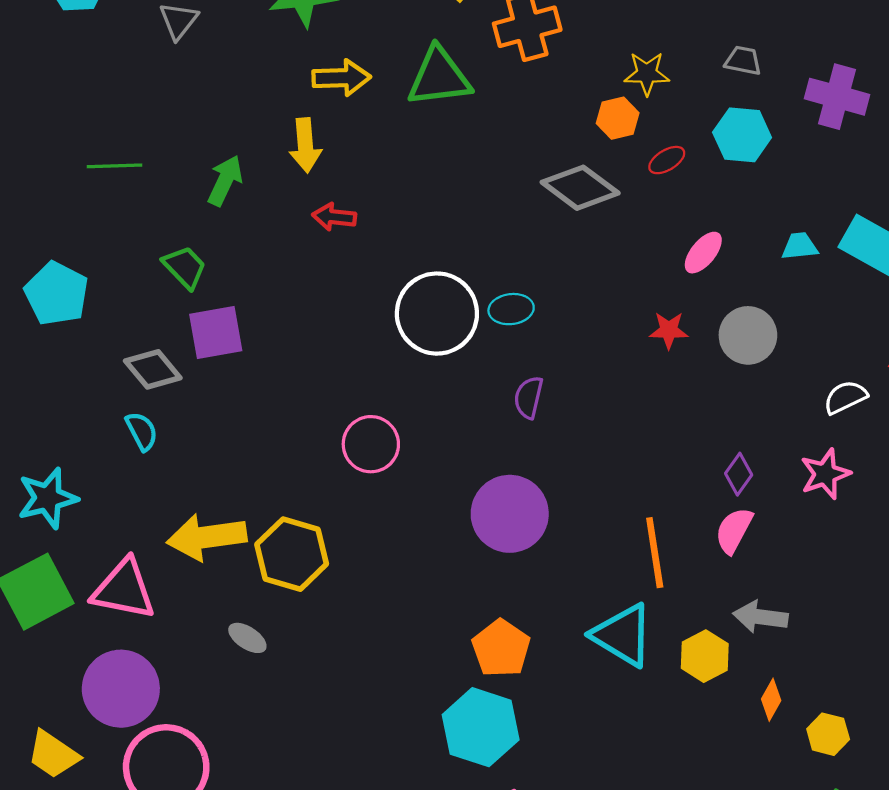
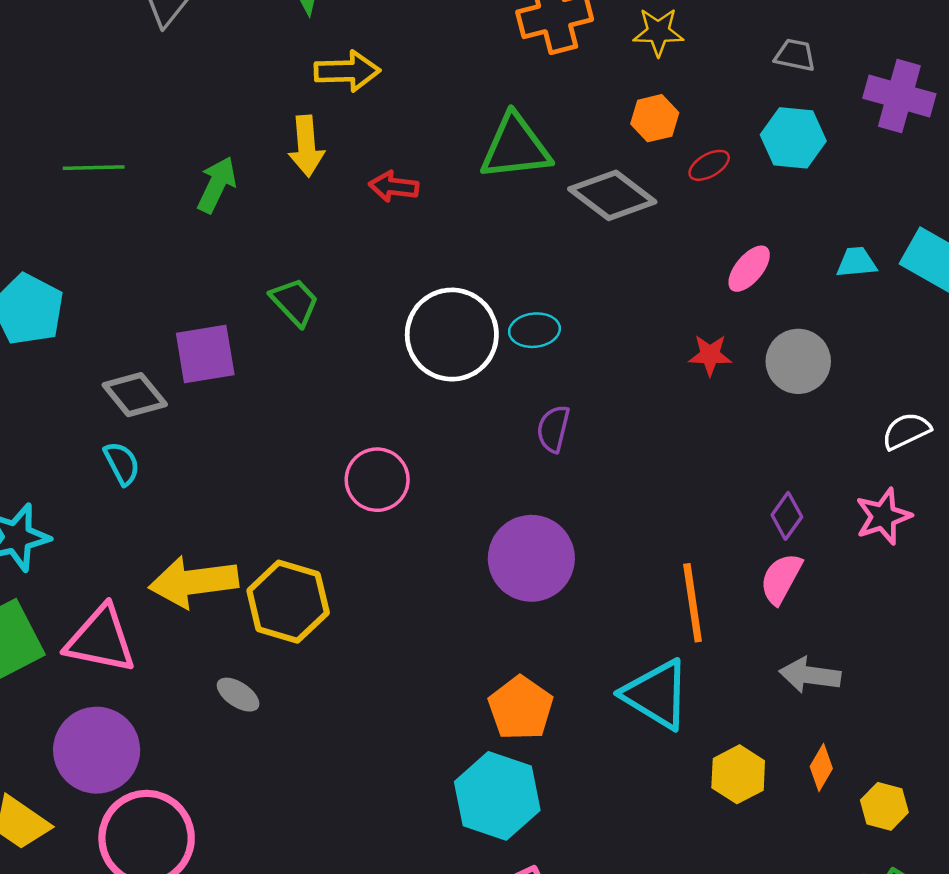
yellow star: (647, 74) -> (658, 32), moved
green triangle: (439, 77) -> (515, 147), moved
red arrow: (334, 217) -> (394, 187), moved
green trapezoid: (185, 267) -> (295, 302), moved
yellow hexagon: (705, 656) -> (738, 774), moved

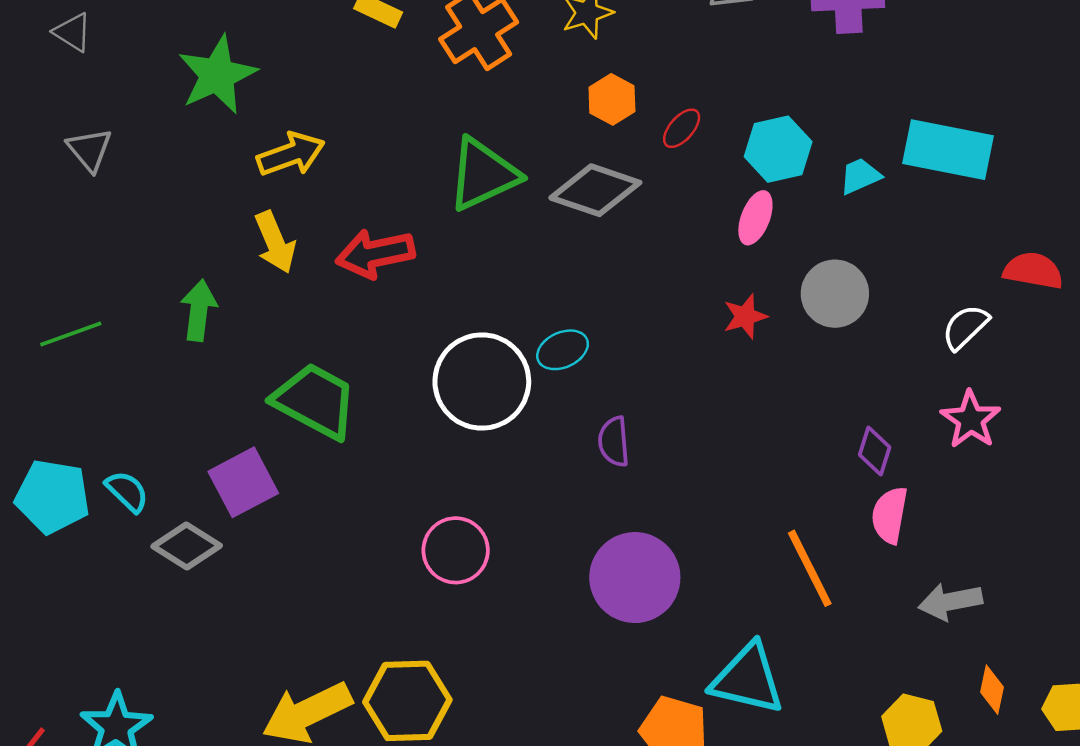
cyan hexagon: (793, 138) -> (778, 149), moved
red arrow: (394, 187) -> (375, 254), size x1.5
green trapezoid: (295, 302) -> (315, 401), size x1.6
cyan semicircle: (122, 463) -> (127, 491), moved
cyan triangle: (656, 694) -> (748, 679), moved

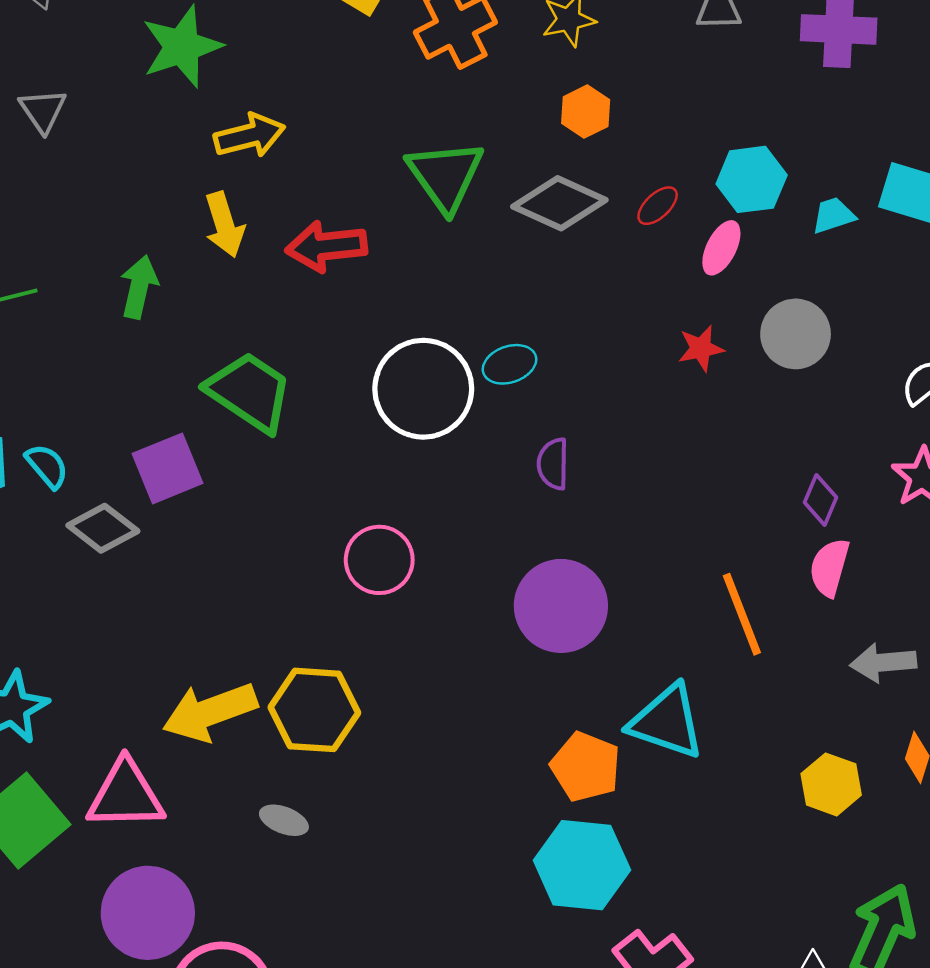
red ellipse: (682, 128) -> (658, 206), moved
green triangle: (483, 174) -> (445, 176), turned -46

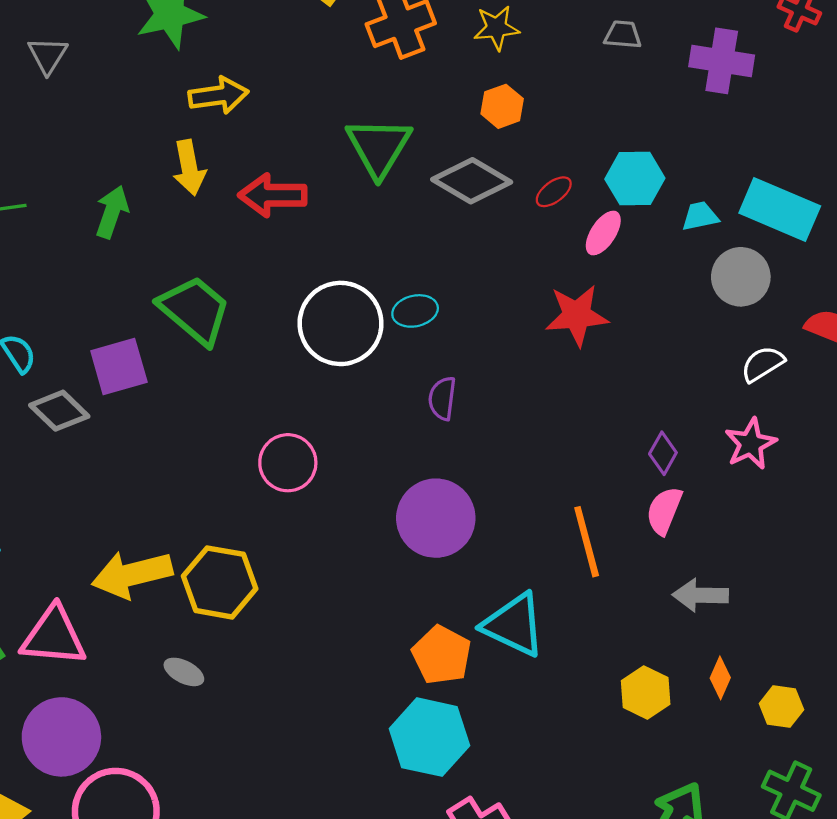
gray circle: (796, 334) -> (741, 277), moved
red star: (701, 348) -> (577, 315), size x1.6

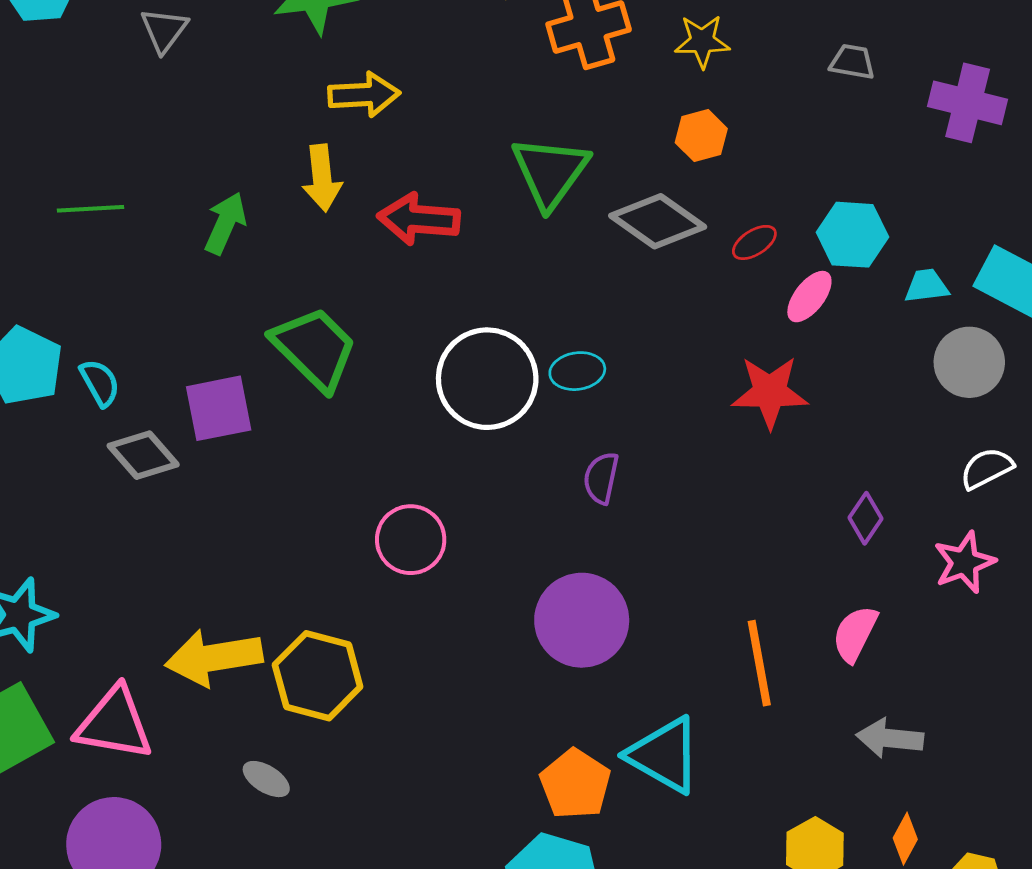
purple diamond: (663, 453) -> (865, 518), moved

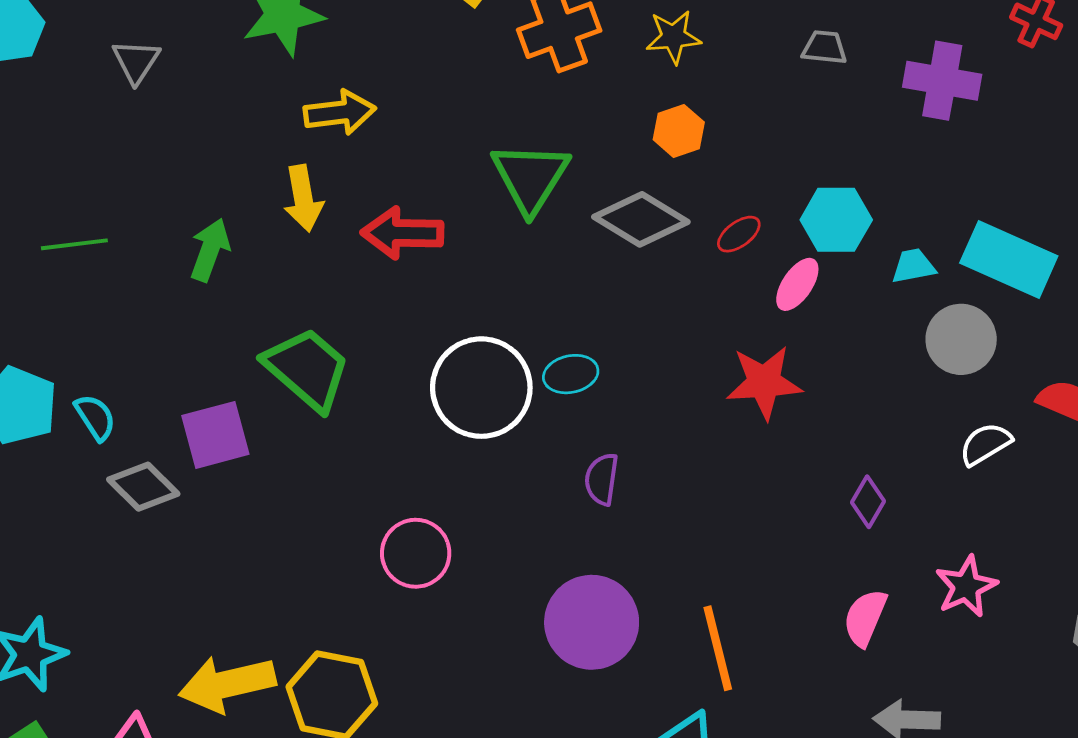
pink star: (964, 562) -> (966, 586), moved
orange line: (759, 663) -> (718, 648), moved

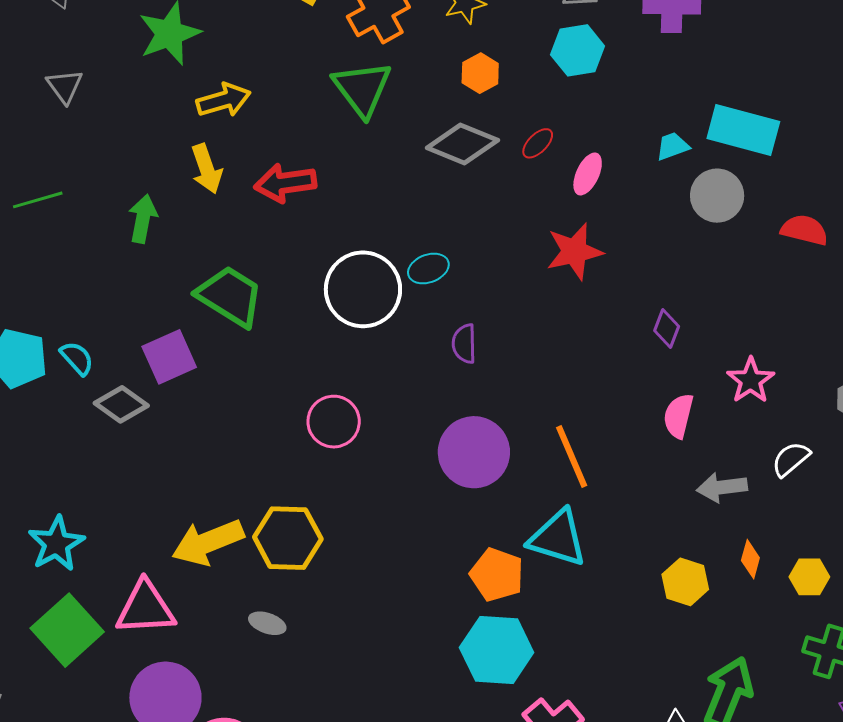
green triangle: (530, 177) -> (362, 89), moved
cyan hexagon: (836, 220) -> (578, 50), moved
green line: (74, 244) -> (38, 200), moved
white semicircle: (985, 444) -> (791, 459), moved

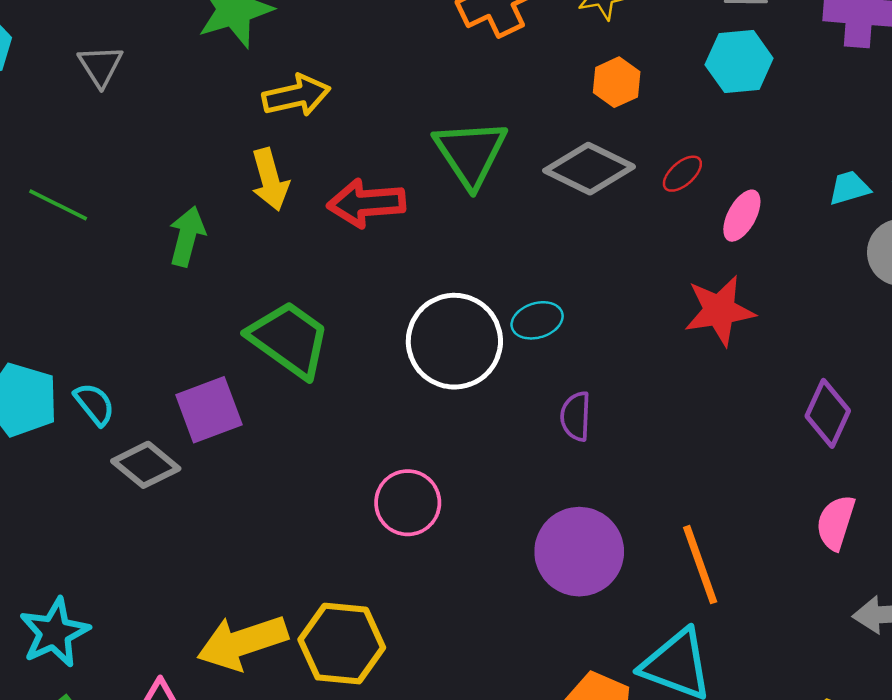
green triangle: (362, 89) -> (471, 153), moved
green line: (38, 200) -> (58, 205), turned 39
purple diamond: (667, 329) -> (828, 413), size x1.4

